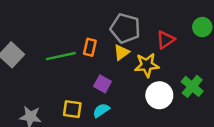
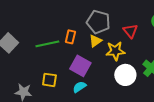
red triangle: (166, 40) -> (130, 31), turned -35
purple square: (103, 84) -> (80, 66), size x1.5
yellow square: (72, 109) -> (49, 80), moved

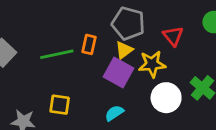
purple square: (80, 66) -> (118, 72), moved
cyan semicircle: (79, 87) -> (114, 113), moved

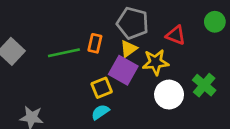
red triangle: (173, 36) -> (176, 35), turned -30
yellow square: (60, 105) -> (102, 88), moved, turned -30
cyan semicircle: (114, 113) -> (100, 112), moved

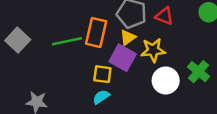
red triangle: (176, 35) -> (164, 16), moved
orange rectangle: (95, 43) -> (96, 32), size x1.6
yellow square: (102, 88) -> (102, 74), turned 30

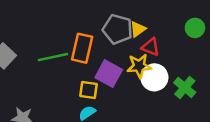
red triangle: (164, 16) -> (151, 47), moved
yellow triangle: (128, 38) -> (138, 29), moved
white circle: (166, 80) -> (154, 77), moved

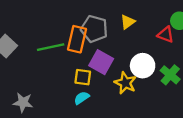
gray pentagon: (118, 29) -> (94, 29), moved
red triangle: (151, 47) -> (166, 35), moved
yellow star: (139, 66) -> (125, 83), moved, turned 30

